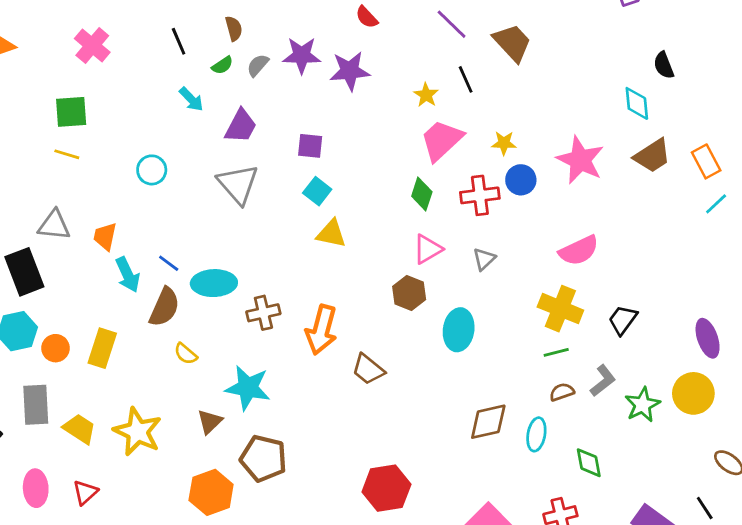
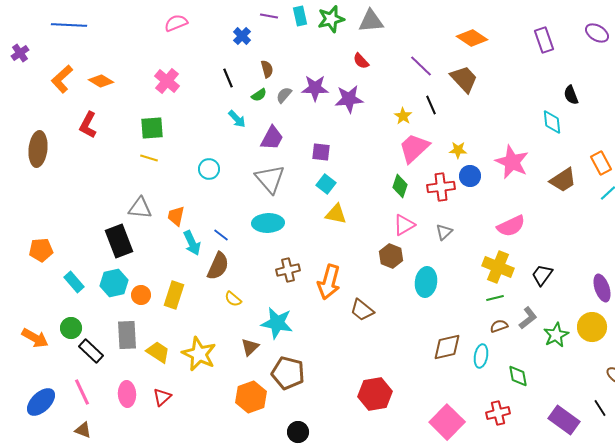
brown trapezoid: (652, 156) -> (563, 180), moved
cyan ellipse: (214, 283) -> (268, 223), moved

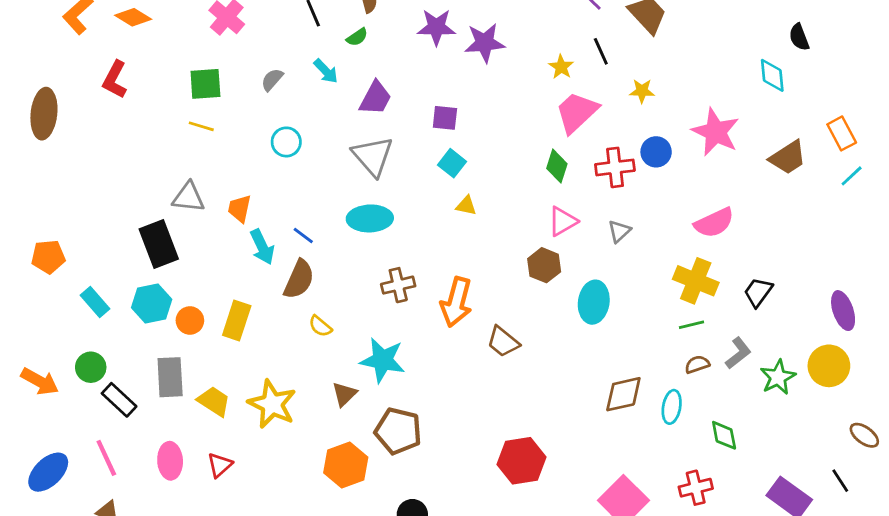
gray semicircle: (284, 95) -> (272, 80), moved
yellow star: (458, 150) -> (642, 91), moved
yellow triangle: (336, 214) -> (466, 206), size x0.7

